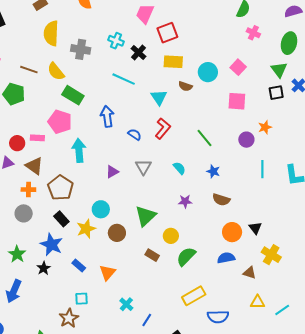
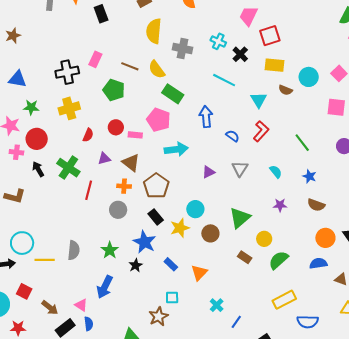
red circle: (17, 143) -> (116, 127), moved
cyan arrow: (79, 150) -> (176, 149), turned 85

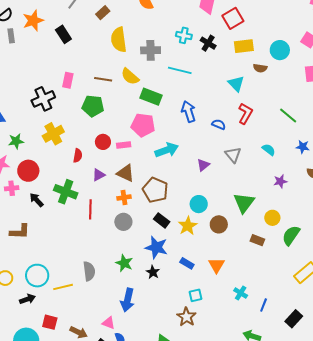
cyan line: (224, 80) -> (180, 70), moved

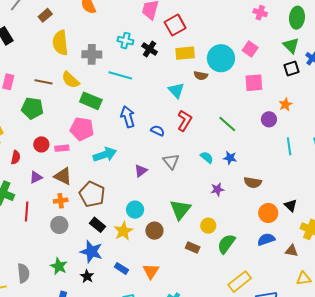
cyan circle: (280, 50) -> (221, 58), size x1.4
blue star: (303, 147) -> (230, 158), moved

